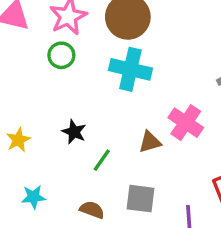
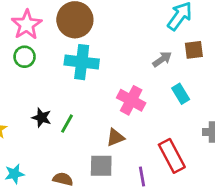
brown triangle: (150, 142) -> (115, 137), moved
green line: (102, 160) -> (67, 124), moved

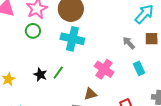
gray arrow: (162, 59) -> (129, 43), turned -104
green line: (67, 124) -> (58, 73), moved

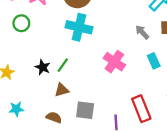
green circle: (33, 31) -> (21, 23), moved
brown triangle: (90, 94) -> (62, 90), moved

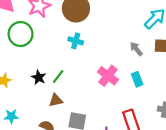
green circle: (21, 23) -> (21, 34), size x1.5
cyan cross: (79, 27) -> (76, 41), size x0.6
cyan rectangle: (154, 61) -> (137, 79), moved

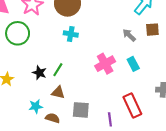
pink cross: (108, 76) -> (105, 64), turned 30
brown triangle: (56, 100) -> (58, 93), turned 32
cyan star: (11, 116) -> (36, 106), moved

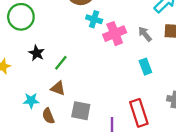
cyan cross: (71, 34) -> (94, 19), moved
pink cross: (105, 64) -> (115, 34), moved
black star: (39, 73) -> (37, 53), moved
brown semicircle: (53, 118) -> (48, 116), turned -136

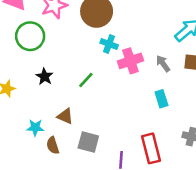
green line: (61, 63) -> (86, 80), moved

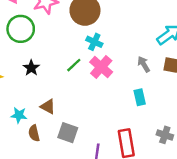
pink cross: (130, 61) -> (101, 67), moved, turned -35
green line: (86, 80) -> (74, 65), moved

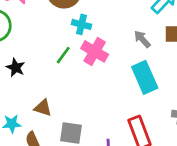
cyan rectangle: (140, 97) -> (145, 77), size x1.6

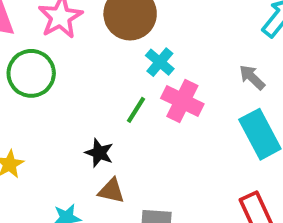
cyan cross: (81, 24) -> (160, 62), turned 30
black star: (16, 68) -> (99, 153), moved

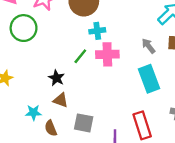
cyan cross: (160, 62) -> (97, 31), turned 35
pink cross: (182, 101) -> (107, 54), turned -35

